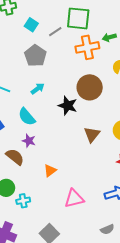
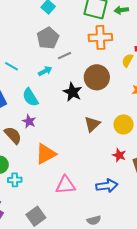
gray line: (55, 32) -> (65, 56), moved
green arrow: (109, 37) -> (121, 10), moved
orange triangle: (50, 171) -> (46, 154), size x1.6

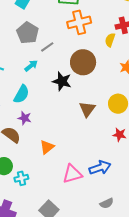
cyan semicircle: (30, 97) -> (21, 94), turned -108
orange triangle: (46, 154) -> (47, 147), size x0.7
blue arrow: (107, 186) -> (100, 168), moved

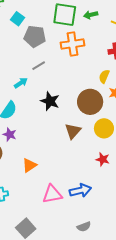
gray pentagon: (28, 33) -> (35, 36), moved, turned -30
yellow semicircle: (110, 40) -> (104, 76), moved
brown circle: (83, 62) -> (90, 102), moved

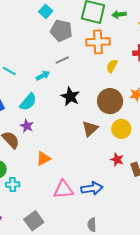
yellow semicircle: (104, 76) -> (112, 66), moved
gray semicircle: (84, 227) -> (92, 225), turned 104

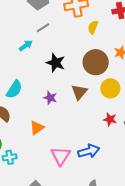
cyan semicircle: (28, 102) -> (14, 89), moved
purple star: (27, 126) -> (50, 98), moved
pink triangle: (63, 190) -> (61, 156), turned -45

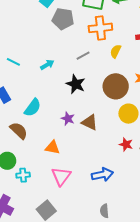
gray line: (43, 28) -> (83, 56), moved
brown triangle: (79, 92) -> (90, 122), moved, turned -48
orange triangle: (37, 128) -> (52, 147), turned 42
pink triangle: (61, 156) -> (61, 176), moved

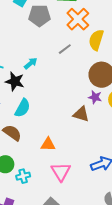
orange cross: (100, 28) -> (78, 19), turned -30
yellow semicircle: (116, 51) -> (96, 40), size x1.5
black star: (76, 84) -> (15, 81), moved
purple star: (68, 119) -> (95, 97), moved

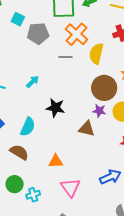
gray line: (65, 49) -> (66, 57), moved, turned 40
black star: (15, 81) -> (55, 108), moved

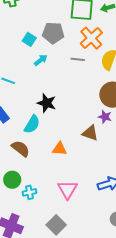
cyan square: (18, 19) -> (29, 39), moved
cyan arrow: (33, 82) -> (41, 60), moved
black star: (55, 108) -> (47, 103), moved
orange triangle: (56, 161) -> (60, 149), moved

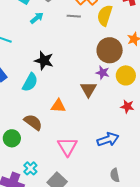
brown triangle: (90, 133) -> (88, 89), turned 42
brown semicircle: (21, 149) -> (33, 122), moved
cyan cross: (29, 192) -> (30, 168), moved, turned -32

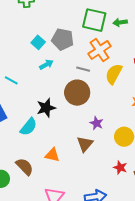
brown circle: (110, 50) -> (77, 93), moved
black star: (44, 61) -> (46, 108), turned 30
purple star: (103, 73) -> (97, 123), moved

